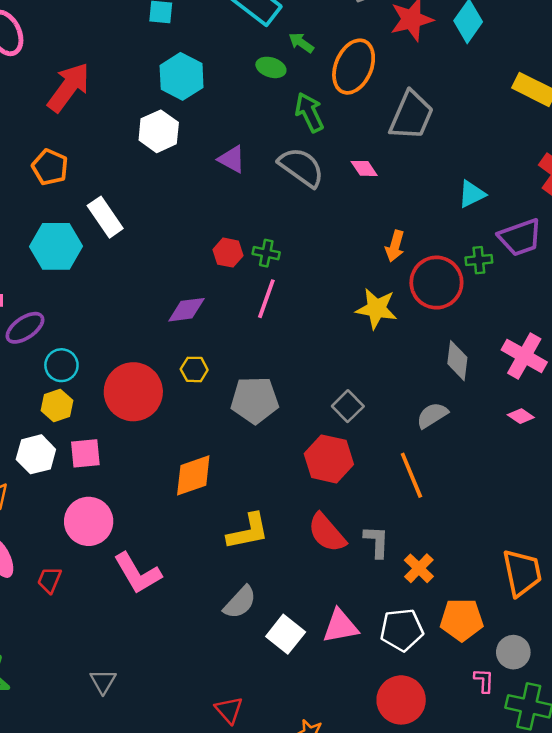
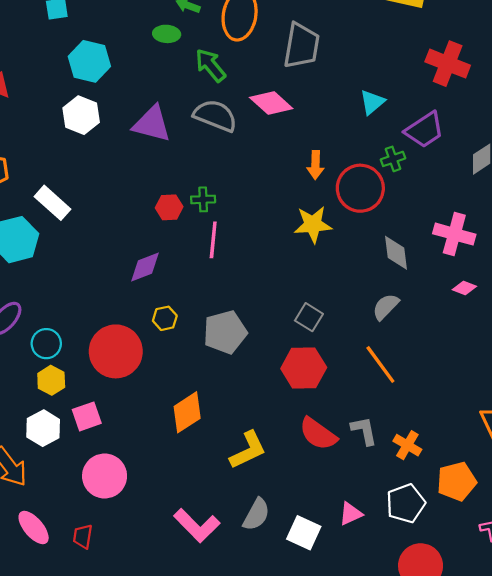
purple triangle: (232, 159) -> (152, 124), size x1.5
pink diamond: (364, 168) -> (271, 103), size x1.6
pink L-shape: (138, 573) -> (197, 525), moved
pink triangle: (340, 626) -> (351, 514), size x0.7

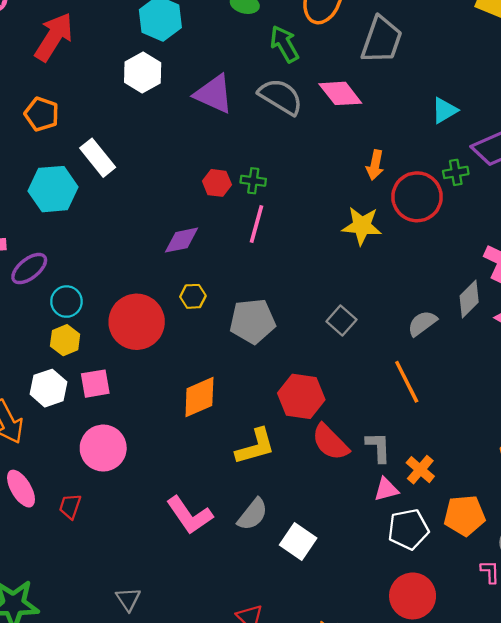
gray diamond: (396, 253) -> (469, 299), moved, turned 42
red hexagon: (304, 368) -> (301, 396), moved
pink triangle: (351, 514) -> (386, 489), moved

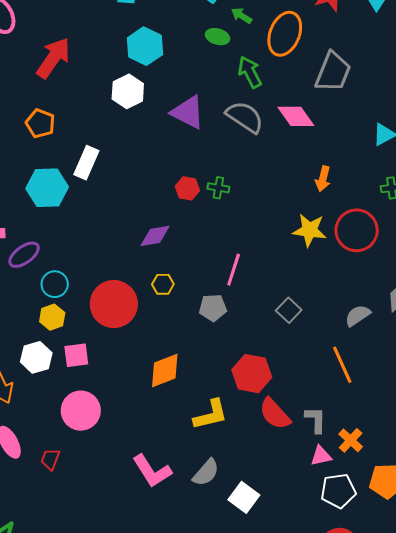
white rectangle: (98, 158) -> (86, 163), turned 60
red circle: (417, 197) -> (357, 230), moved
pink line: (257, 224) -> (234, 270), moved
gray pentagon: (252, 321) -> (213, 308), size x0.7

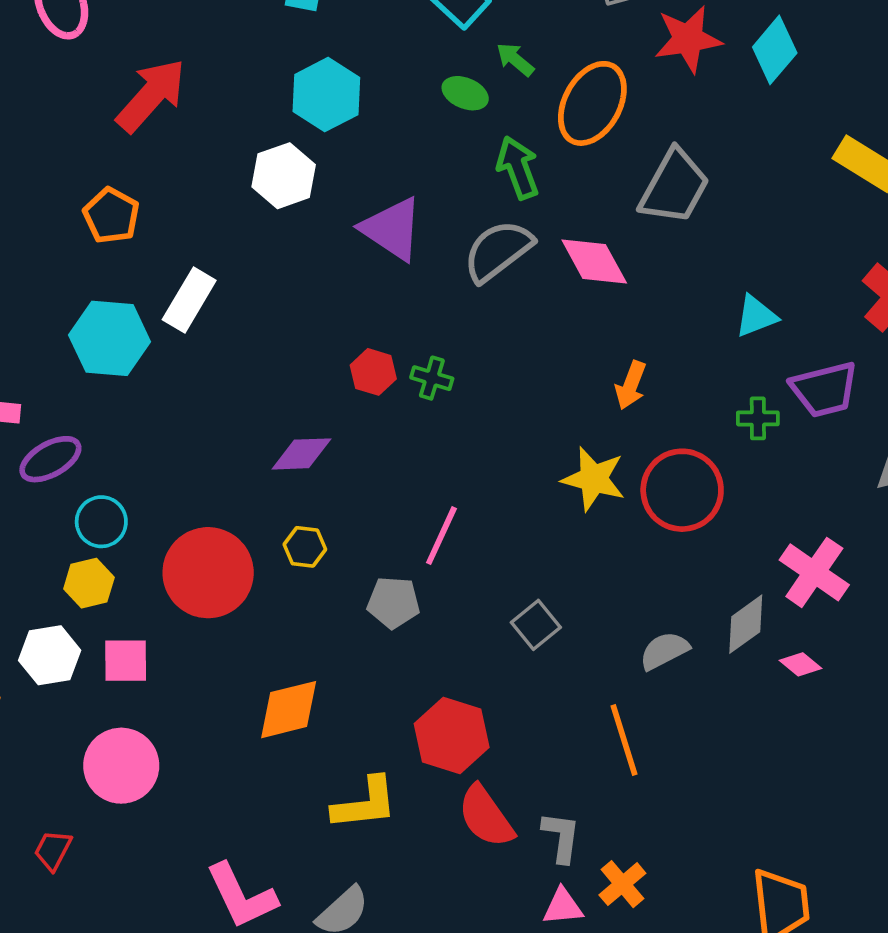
gray semicircle: (245, 117) -> (498, 251), turned -78

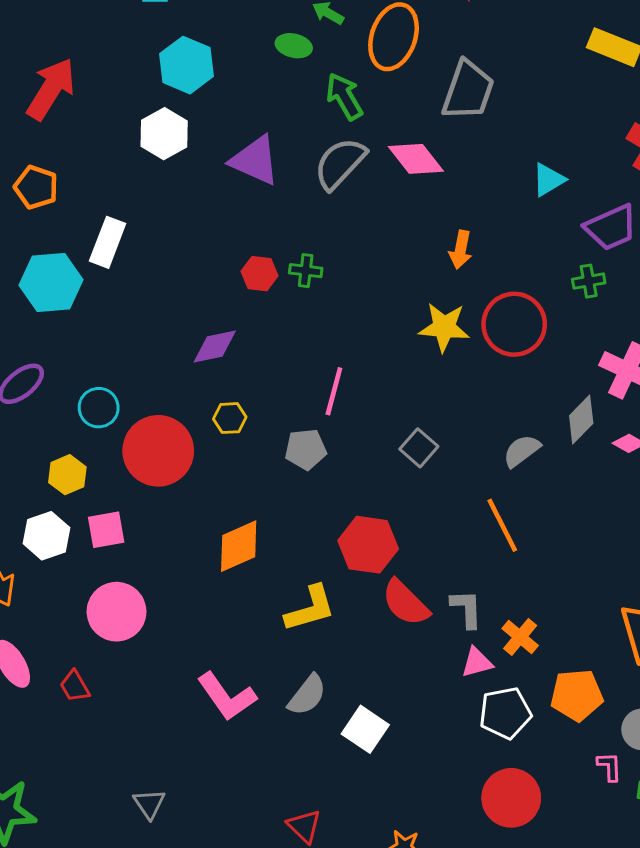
green cross: (758, 418) -> (589, 281), moved
cyan circle: (101, 522) -> (99, 408), moved
red trapezoid: (53, 850) -> (75, 686), turned -48

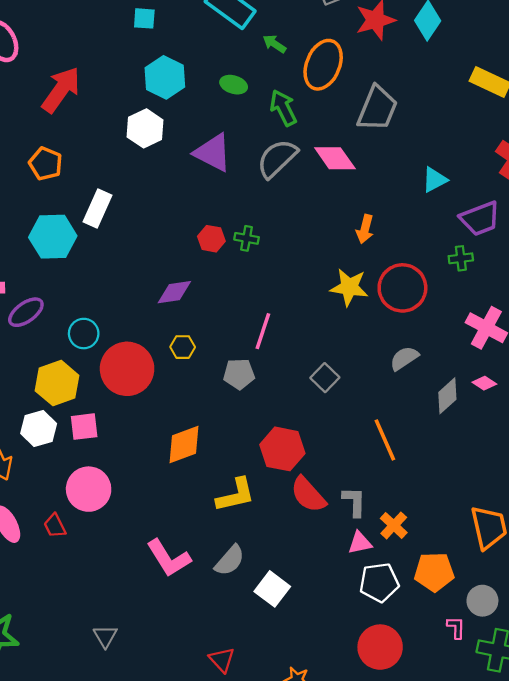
green ellipse: (294, 46) -> (234, 85), moved
gray diamond: (581, 420) -> (447, 396), moved
gray semicircle: (522, 451) -> (404, 358), moved
yellow hexagon: (67, 475) -> (57, 383), size x1.5
red trapezoid: (75, 686) -> (55, 526), moved

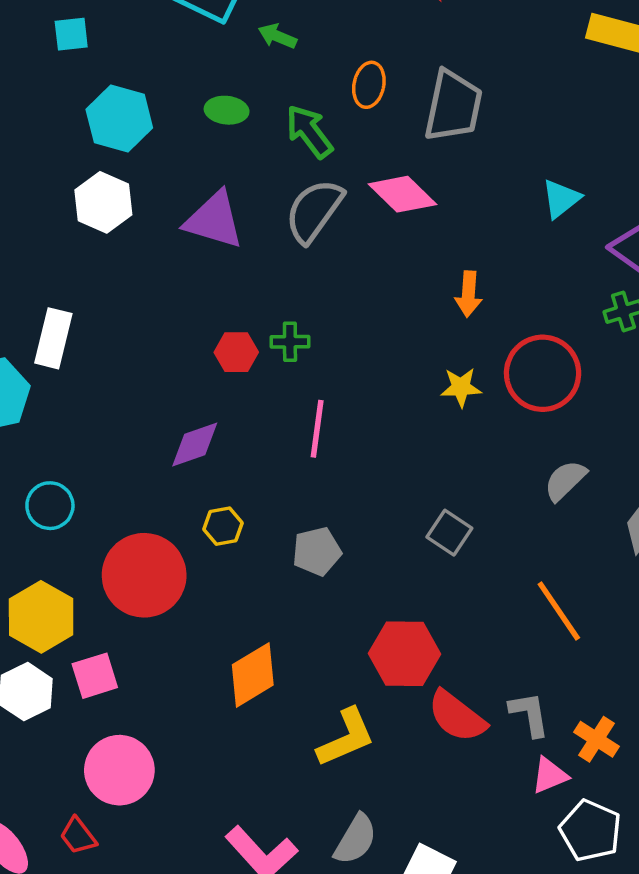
orange ellipse: (323, 65) -> (369, 85), moved, size x0.6
yellow star: (349, 287) -> (461, 387), size x0.7
pink line: (263, 331) -> (317, 429), moved
cyan circle: (84, 334) -> (50, 506), moved
white pentagon: (379, 582) -> (590, 831), turned -30

